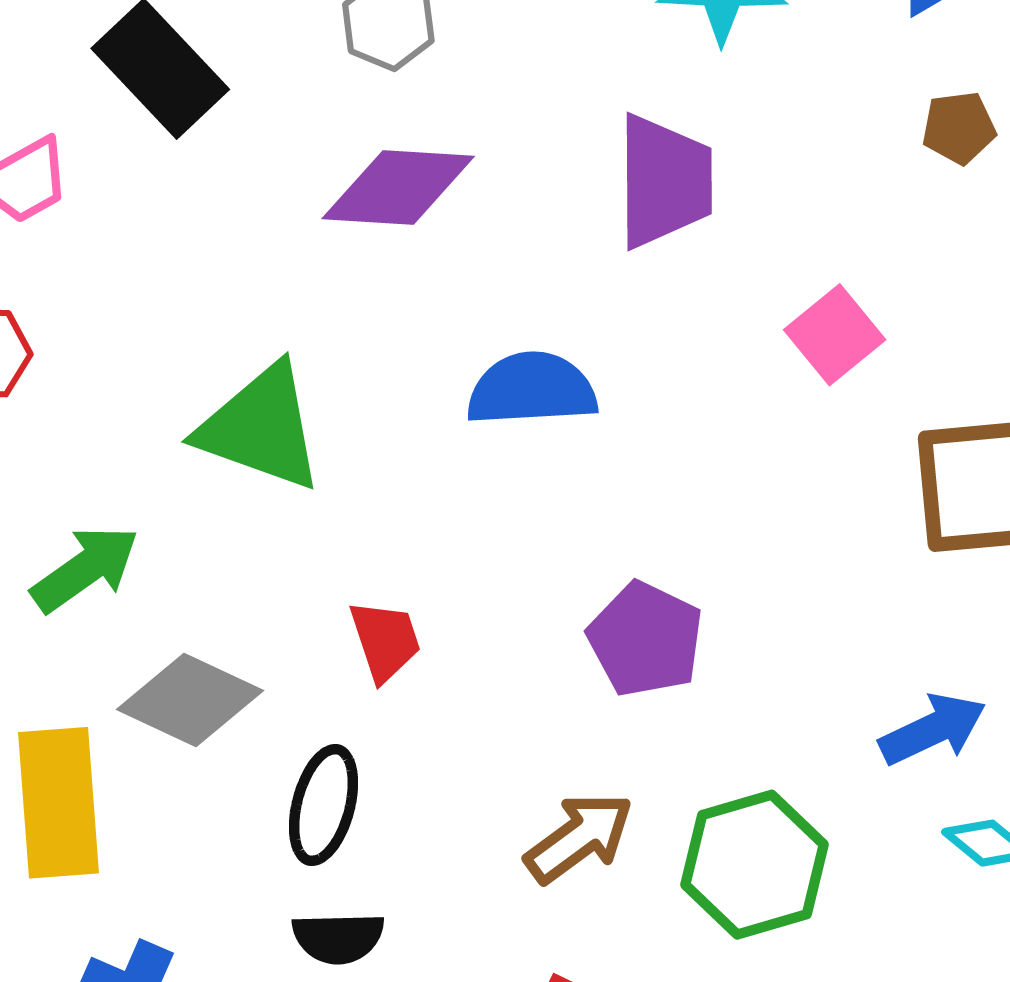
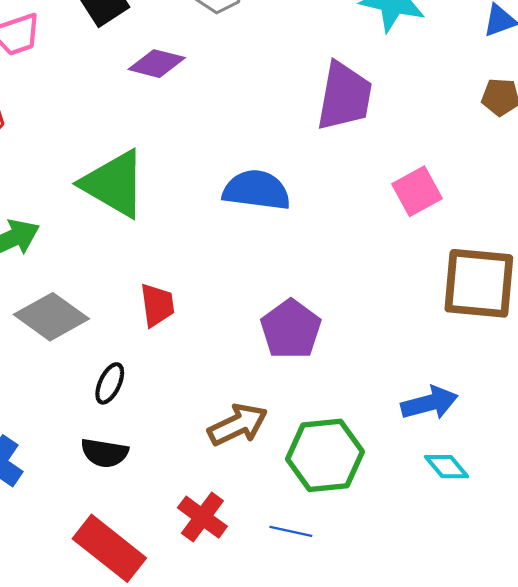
purple diamond: (398, 188) -> (157, 64), moved, size x0.7
black ellipse: (323, 805) -> (110, 383), size x0.7

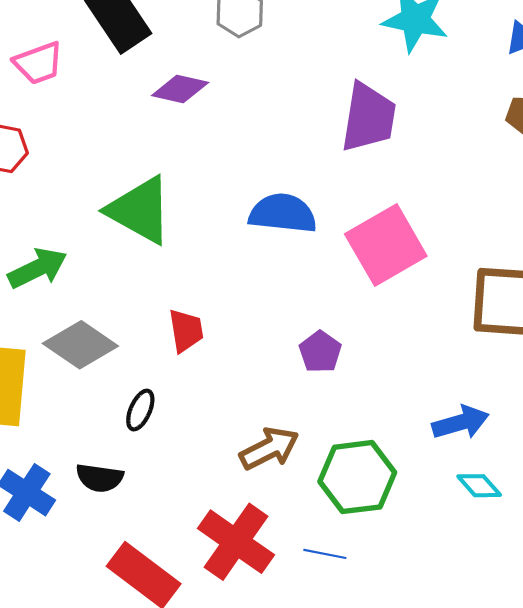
pink square: (417, 191) -> (386, 245), moved, size x1.6
purple pentagon: (291, 329) -> (320, 352), size x0.7
black semicircle: (105, 453) -> (100, 478), moved
red cross: (202, 517) -> (236, 542), size x1.5

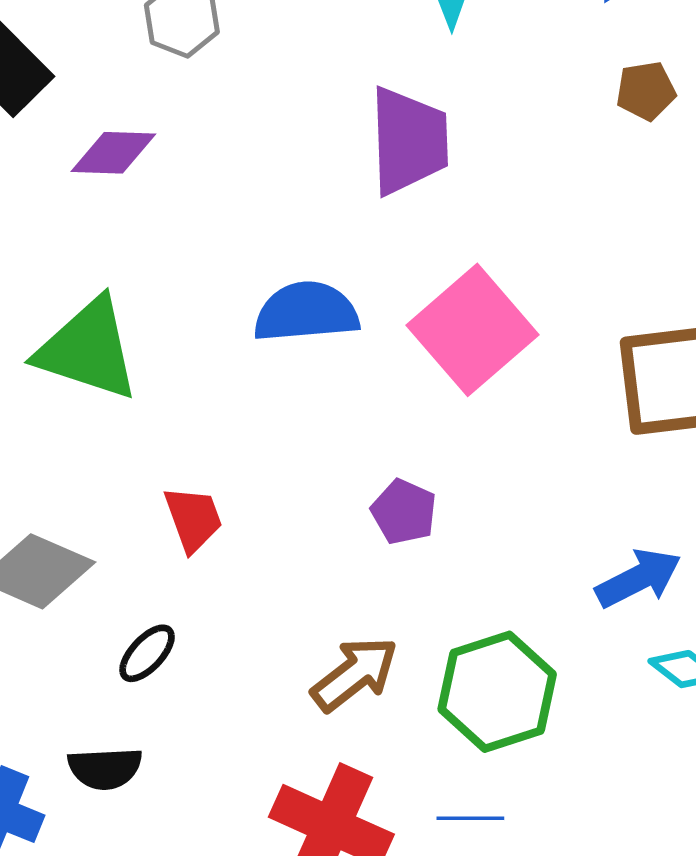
black ellipse: (140, 410) -> (147, 653), turned 30

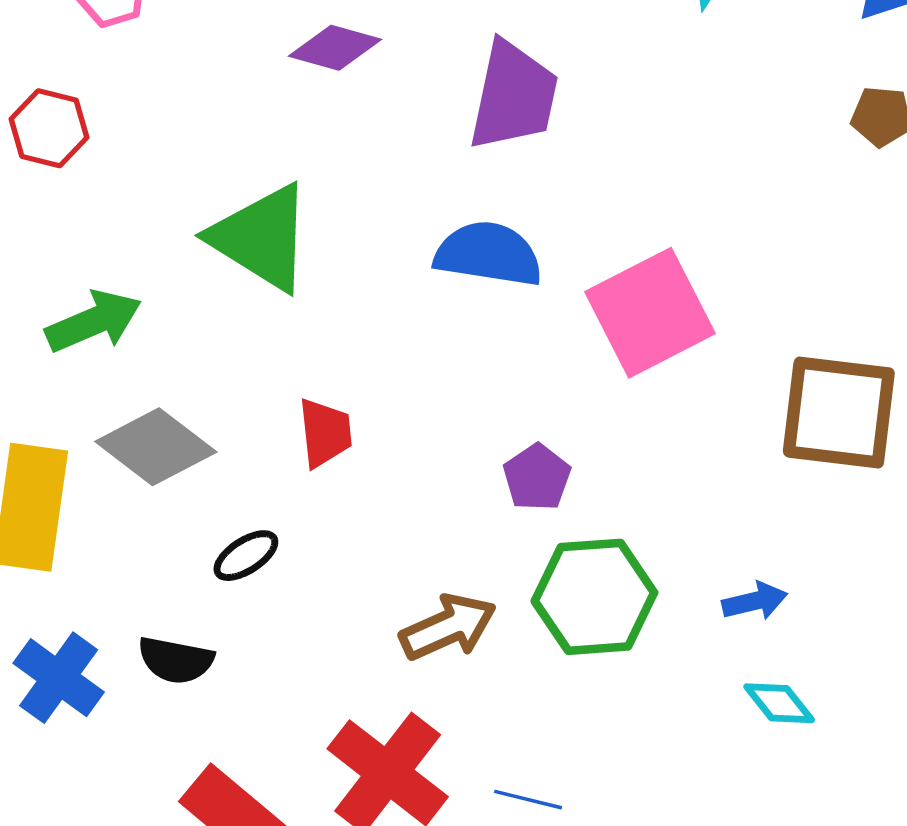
purple trapezoid: (409, 141) -> (513, 96), moved
blue arrow: (638, 578) -> (755, 601), size x0.7
green hexagon: (497, 692) -> (594, 597), moved

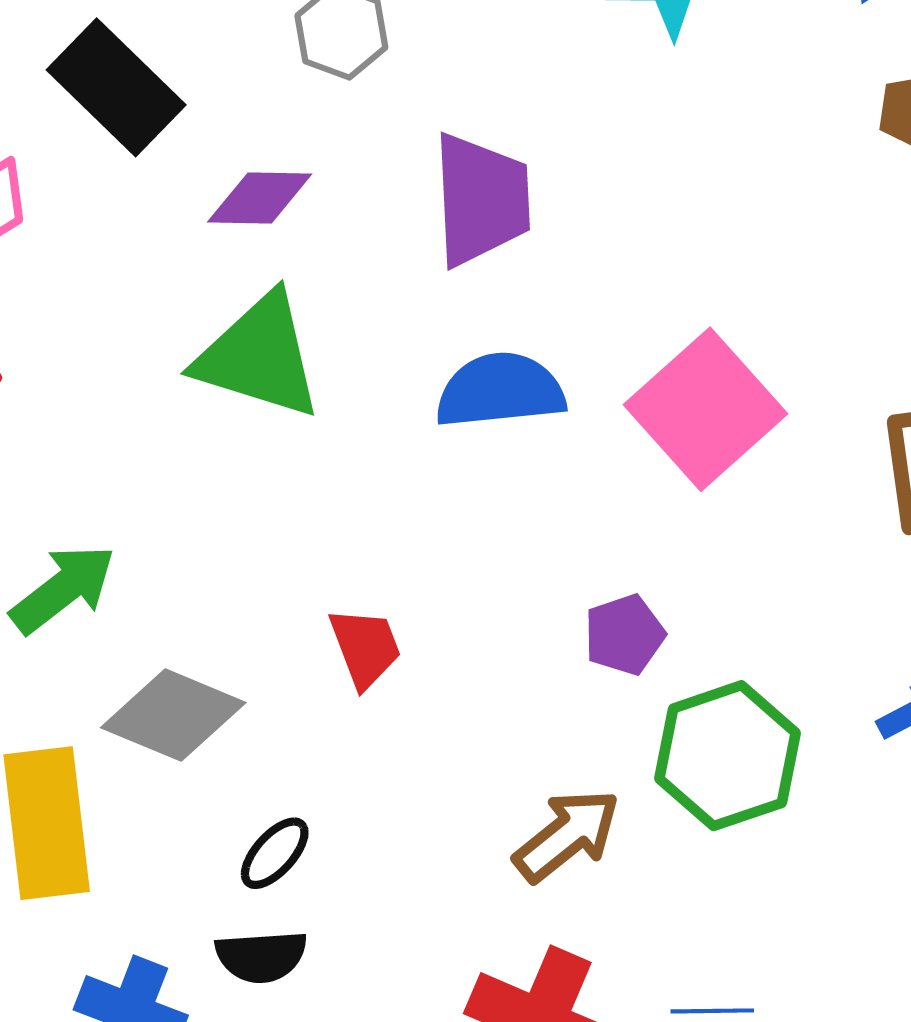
green triangle: (261, 238) -> (259, 356), moved
purple pentagon: (537, 477) -> (624, 635), turned 30
black ellipse: (246, 556) -> (275, 853), moved

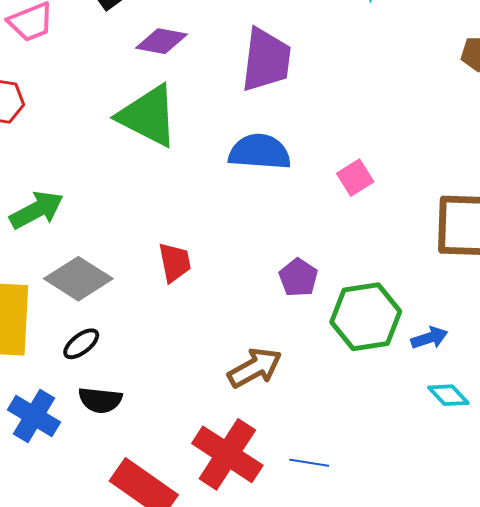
pink square: (705, 409) -> (355, 178), size x0.5
purple pentagon: (624, 635) -> (298, 278), turned -30
green hexagon: (727, 756) -> (366, 317), moved
black ellipse: (275, 853) -> (81, 344), moved

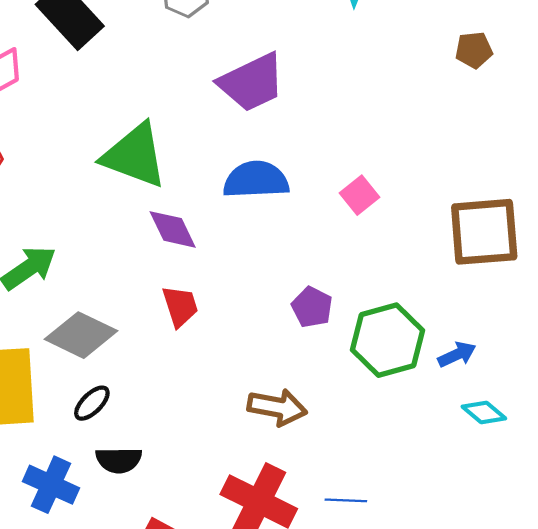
purple diamond: (161, 41) -> (173, 229), moved, turned 60
purple trapezoid: (266, 60) -> (252, 82), turned 64
brown arrow: (255, 368) -> (277, 407), turned 46

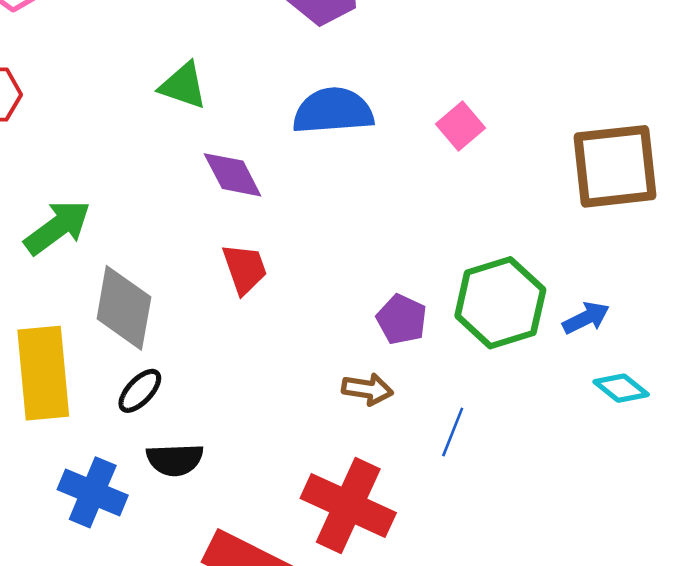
green triangle: (135, 156) -> (183, 86), size x0.6
purple pentagon: (312, 307) -> (402, 319), moved
gray diamond: (81, 335) -> (124, 308), turned 76
brown arrow: (277, 407) -> (367, 389), size x0.7
blue line: (346, 500) -> (453, 432), moved, turned -69

